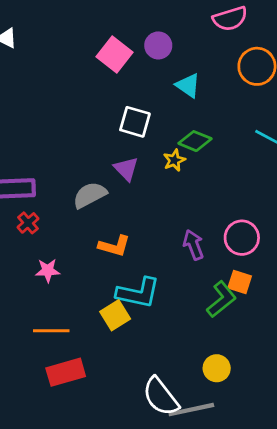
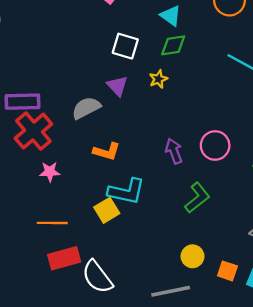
green diamond: (195, 141) -> (173, 45), moved, turned -32
red cross: (28, 223) -> (33, 131), size x2.0
orange square: (240, 282) -> (227, 271), moved
white semicircle: (161, 397) -> (97, 277), moved

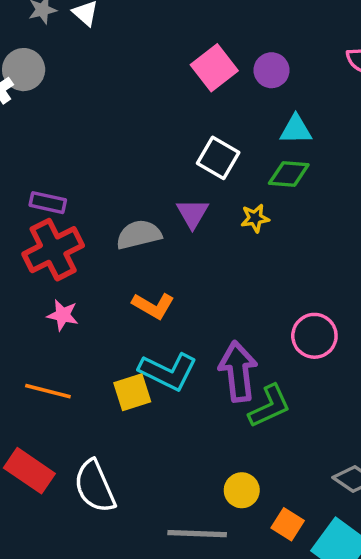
cyan triangle: (171, 16) -> (296, 130), turned -50
purple rectangle: (23, 102) -> (48, 203), size x0.7
purple arrow: (174, 151) -> (238, 371), moved, size x1.5
red rectangle: (64, 258) -> (29, 471), moved, turned 36

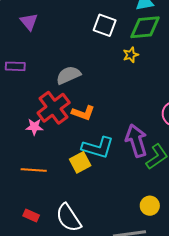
green diamond: (289, 174) -> (145, 27), size x1.4
purple triangle: (192, 213) -> (29, 22), moved
red cross: (53, 250) -> (54, 108), moved
red rectangle: (29, 471) -> (31, 215), size x0.6

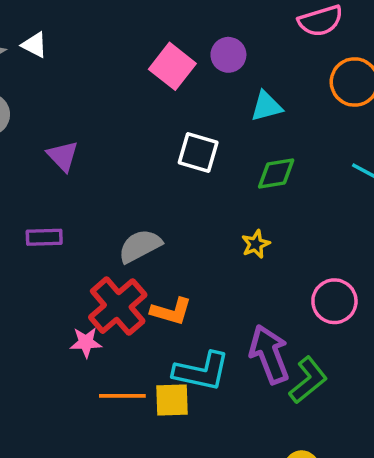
green diamond: (145, 27) -> (276, 174), moved, size x0.7
yellow star: (131, 55) -> (256, 244), moved
yellow square: (80, 162) -> (172, 400), turned 30
orange line: (34, 170) -> (122, 396), moved

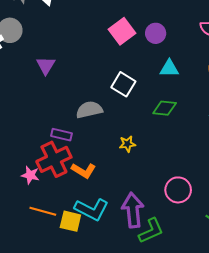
purple rectangle: (44, 237) -> (62, 135), moved
yellow star: (256, 244) -> (127, 144), moved
gray semicircle: (140, 246) -> (89, 110), moved

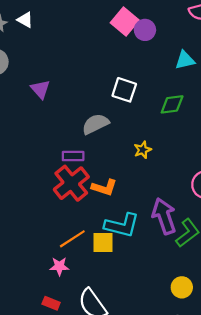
pink square: (122, 31) -> (125, 22), moved
cyan triangle: (169, 68) -> (185, 60), moved
pink star: (30, 175) -> (59, 266), moved
orange line: (43, 211) -> (72, 239), turned -35

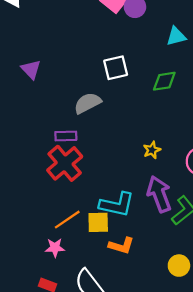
white square: (124, 90) -> (116, 68), turned -30
yellow star: (143, 150) -> (152, 150), moved
orange L-shape: (104, 188) -> (121, 246), moved

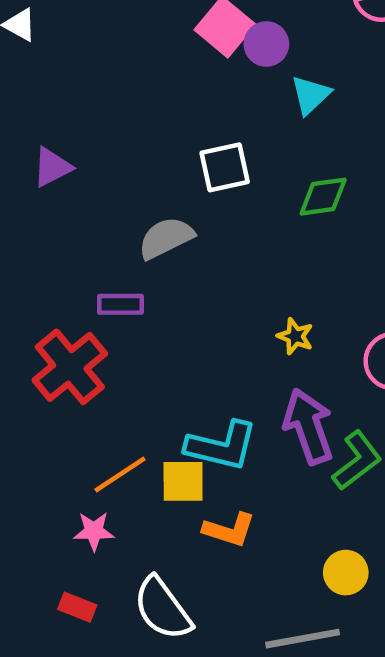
cyan triangle: (176, 36) -> (311, 95), moved, turned -30
purple triangle: (31, 69) -> (52, 167), turned 45
yellow star: (152, 150) -> (295, 336), turned -30
red cross: (65, 163) -> (70, 367), moved

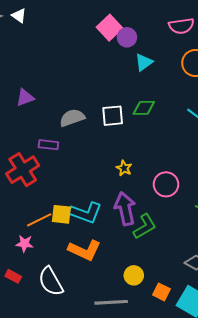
purple triangle: (52, 167) -> (25, 98), moved
white square: (225, 167) -> (113, 116), moved
yellow square: (183, 481) -> (61, 214), moved
orange L-shape: (229, 530) -> (84, 250), size x1.4

